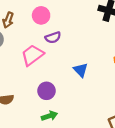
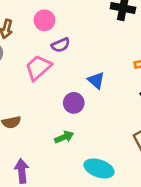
purple circle: (46, 91) -> (74, 103), moved

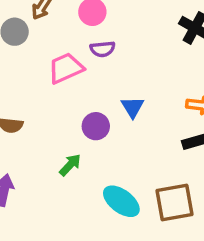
green arrow: (64, 137) -> (70, 165), turned -42
cyan ellipse: (99, 168) -> (121, 201), moved

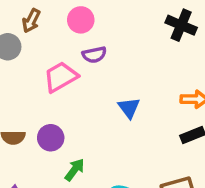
purple circle: (96, 126) -> (51, 138), moved

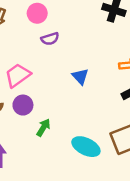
pink trapezoid: (61, 77) -> (18, 75), moved

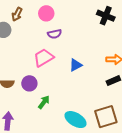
pink trapezoid: (18, 75) -> (44, 58), moved
blue triangle: (80, 76) -> (76, 65), turned 40

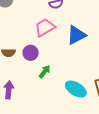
blue triangle: (76, 65) -> (76, 35), size x1.5

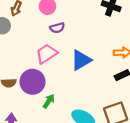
purple circle: (31, 53) -> (33, 82), size x1.5

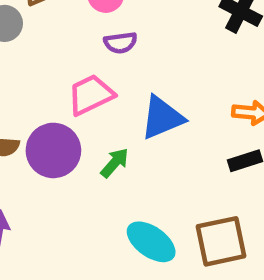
green arrow: (49, 101) -> (115, 163), moved

